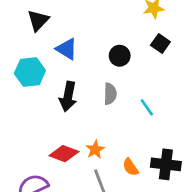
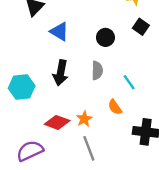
cyan hexagon: (30, 72) -> (22, 87), moved
orange semicircle: (131, 167) -> (115, 107), moved

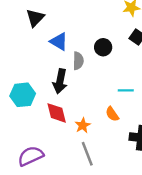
gray semicircle: (97, 70) -> (78, 61), moved
cyan line: (129, 82) -> (126, 90), turned -56
red diamond: (57, 122) -> (57, 113), moved, turned 55

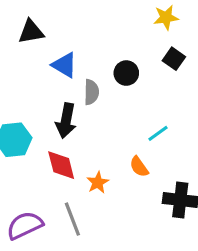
black triangle: (35, 18) -> (31, 32), turned 36
cyan line: (126, 90) -> (158, 133), turned -35
gray line: (87, 154) -> (72, 219), moved

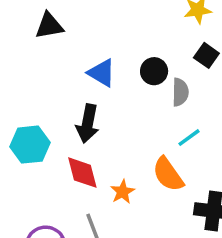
blue triangle: (64, 65) -> (102, 73), moved
gray semicircle: (91, 92) -> (180, 92), moved
orange semicircle: (139, 167) -> (168, 174), size x1.5

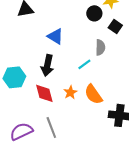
black circle: (154, 71) -> (94, 13), moved
cyan line: (189, 138) -> (84, 64), moved
orange star: (123, 192) -> (70, 92), moved

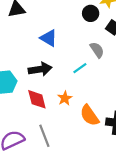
gray semicircle: (100, 47) -> (97, 50), turned -35
black arrow: (47, 65) -> (40, 69), turned -110
orange semicircle: (93, 94) -> (90, 115), moved

